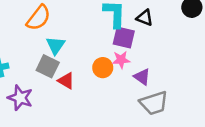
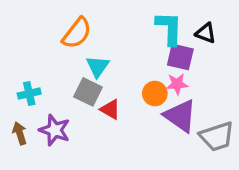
purple triangle: (142, 77) -> (180, 116), moved, size x1.6

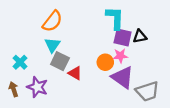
black triangle: (206, 33) -> (140, 36), moved, turned -32
cyan triangle: (98, 66) -> (52, 45), moved
cyan cross: (29, 94) -> (20, 62), turned -32

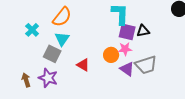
gray square: (60, 61) -> (52, 54), moved
cyan cross: (20, 62) -> (32, 30), moved
purple triangle: (123, 77) -> (127, 69), size x0.7
gray trapezoid: (147, 91) -> (146, 65), moved

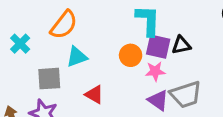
cyan triangle: (62, 39) -> (77, 57), moved, turned 35
gray square: (52, 54) -> (49, 79), turned -30
orange circle: (111, 55) -> (131, 55), moved

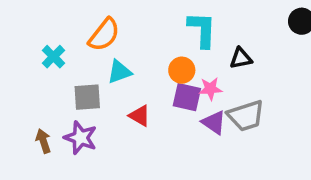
purple square: (158, 47) -> (187, 97), moved

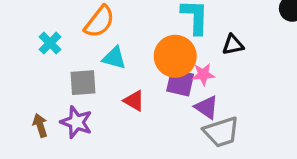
orange circle: (182, 70) -> (175, 56), size x1.6
cyan triangle: (119, 72) -> (114, 58), turned 35
gray trapezoid: (246, 116) -> (221, 132), moved

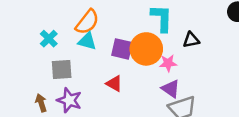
cyan triangle: (114, 58) -> (87, 41), moved
gray square: (83, 83) -> (62, 69), moved
purple square: (180, 83) -> (122, 49), moved

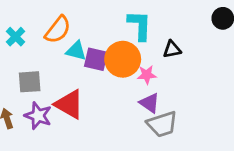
cyan cross: (49, 39) -> (16, 37), moved
cyan triangle: (87, 41) -> (76, 51), moved
red triangle: (114, 84) -> (69, 104), moved, size x1.6

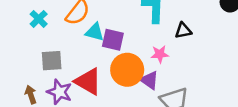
orange circle: (123, 59) -> (127, 70), moved
purple triangle: (149, 103) -> (149, 80), moved

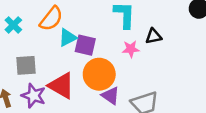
cyan triangle: (95, 32) -> (68, 38), turned -42
pink star: (160, 54) -> (131, 49), moved
purple triangle: (149, 80) -> (111, 96), moved

